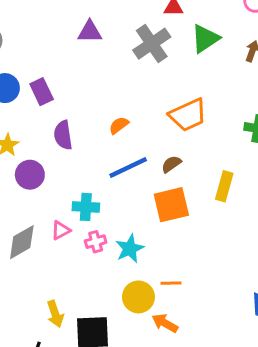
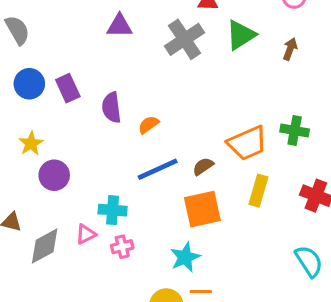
orange trapezoid: (188, 115) -> (247, 143), moved
purple semicircle: (63, 135) -> (111, 108), moved
cyan star: (130, 249) -> (185, 257), moved

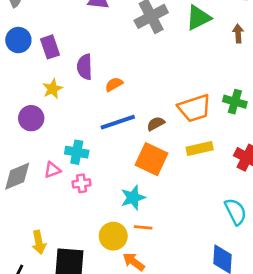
brown arrow: (290, 49) -> (238, 34), turned -30
yellow star: (31, 144) -> (53, 89), moved
yellow rectangle: (258, 191) -> (200, 149), turned 55
orange square: (202, 209) -> (151, 159), turned 32

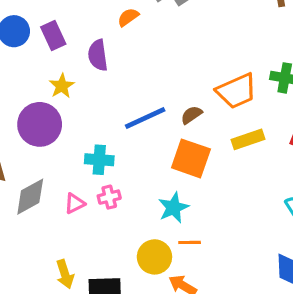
orange semicircle: (114, 84) -> (128, 17), moved
purple circle: (31, 118) -> (40, 124), size x1.4
pink triangle: (52, 170) -> (75, 203), moved

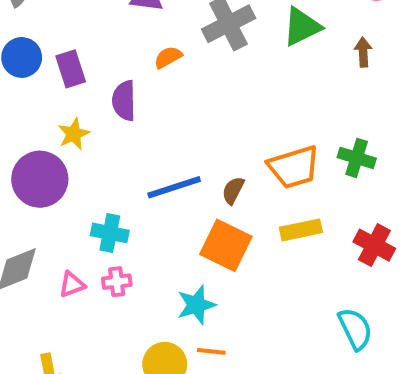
brown semicircle: (191, 115) -> (233, 190), turned -35

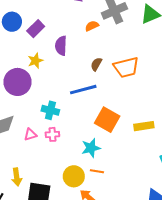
orange semicircle: (168, 57) -> (92, 26), moved
purple rectangle: (71, 69) -> (36, 29), turned 60
orange trapezoid: (294, 167) -> (126, 67), moved
brown semicircle: (233, 190) -> (96, 64), moved
yellow rectangle: (301, 230) -> (144, 126), moved

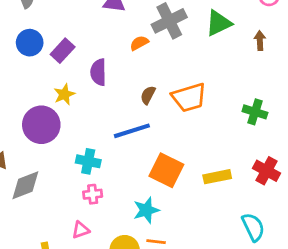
pink triangle: (30, 135) -> (81, 230), moved

